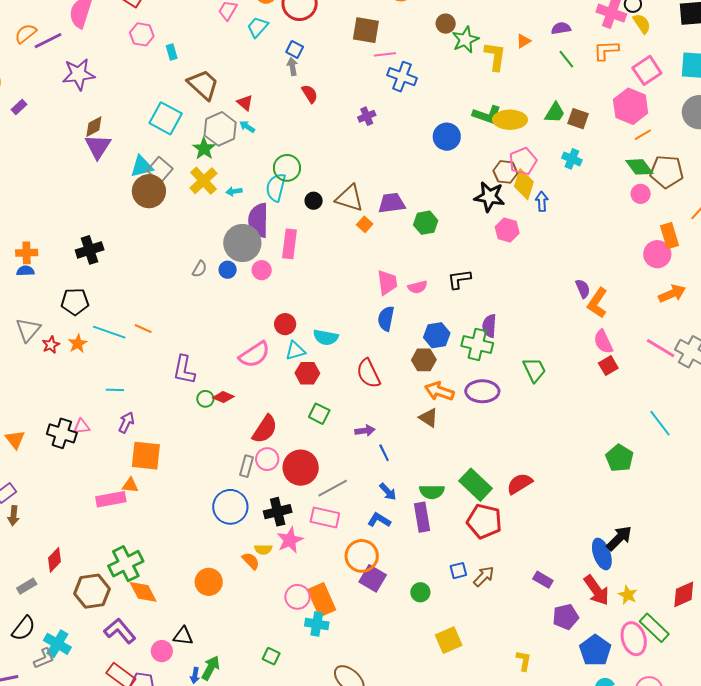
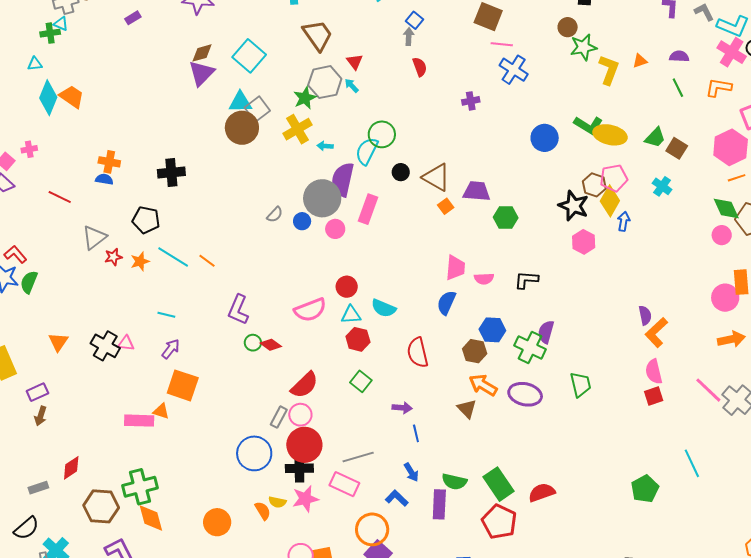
cyan square: (166, 118) -> (249, 56), moved
red circle: (301, 468) -> (304, 445), moved

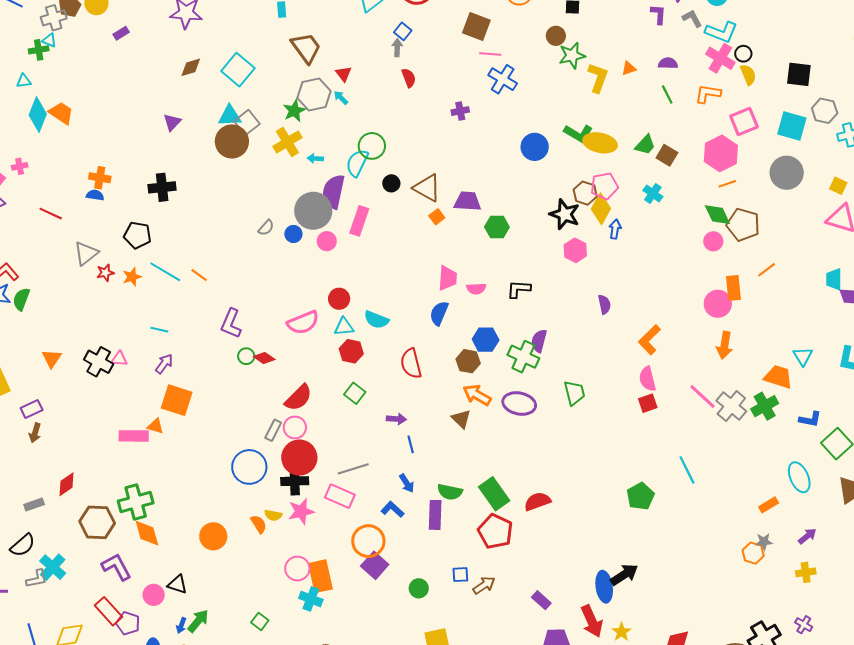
purple triangle: (202, 73) -> (172, 122), moved, size x0.7
purple semicircle: (645, 315) -> (604, 304), moved
orange arrow: (731, 339) -> (725, 345), turned 112

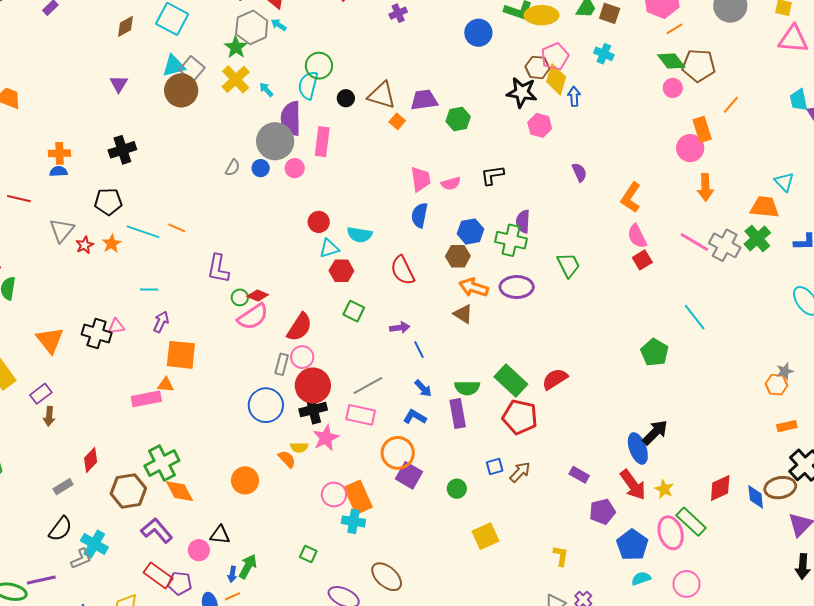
cyan arrow: (315, 158) -> (266, 90), turned 56
pink semicircle: (303, 323) -> (253, 317), moved
orange triangle: (52, 358) -> (50, 340), size x1.4
orange rectangle: (769, 505) -> (787, 426), moved, turned 30

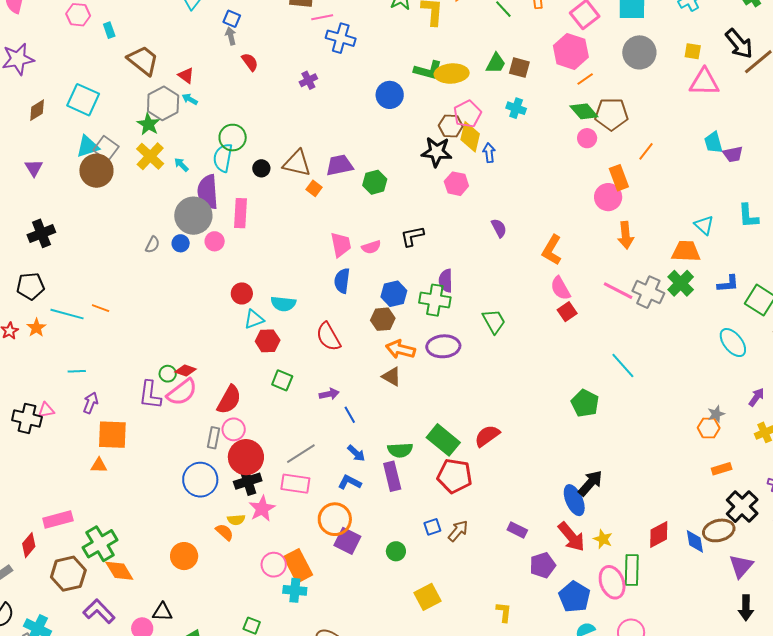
purple L-shape: (218, 269) -> (150, 395), moved
pink rectangle: (146, 399) -> (58, 519), moved
green rectangle: (691, 522) -> (632, 570), turned 52

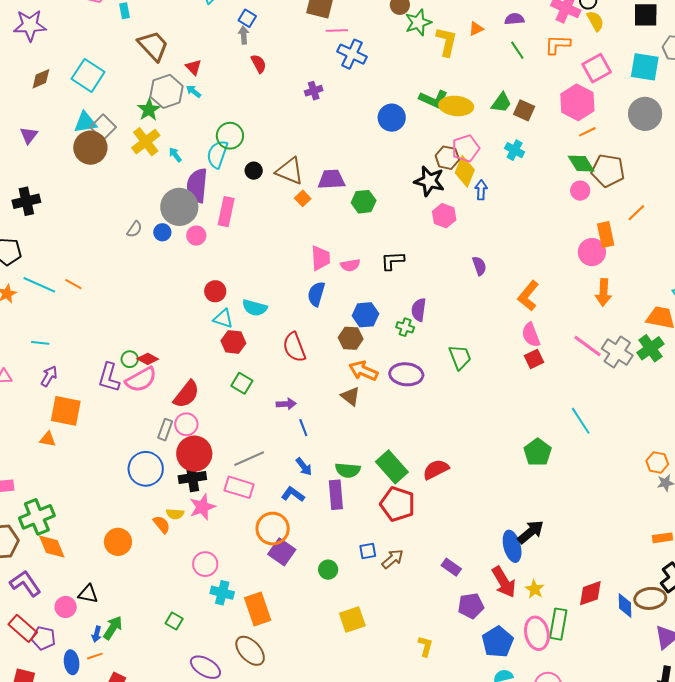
green cross: (435, 300) -> (405, 327), size x0.6
cyan triangle: (254, 319) -> (223, 319), turned 30
orange hexagon: (709, 428) -> (657, 463), moved
orange rectangle: (298, 566) -> (258, 609), moved

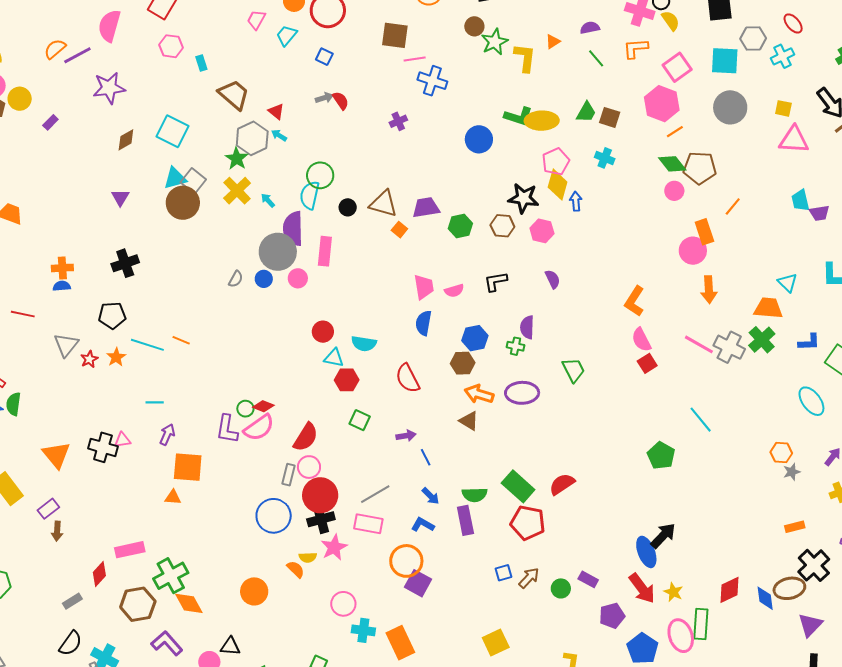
gray arrow: (244, 35) -> (324, 98), moved, turned 84
brown hexagon: (447, 158) -> (502, 226), moved
purple semicircle: (479, 266) -> (553, 279), moved
green circle: (328, 570) -> (561, 588), moved

